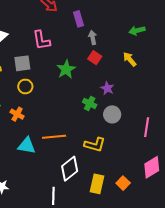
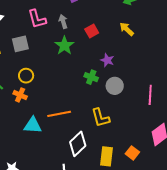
gray arrow: (93, 38) -> (63, 22), moved
red square: (95, 58) -> (92, 31), turned 32
yellow circle: (25, 86) -> (26, 76), moved
yellow L-shape: (95, 145) -> (100, 118), turned 65

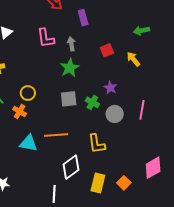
red square: (92, 31) -> (107, 50), moved
gray square: (20, 44) -> (69, 99), moved
pink line: (150, 95) -> (142, 110), moved

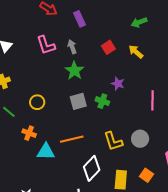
orange cross: (20, 111) -> (29, 133), moved
gray circle: (115, 114) -> (140, 139), moved

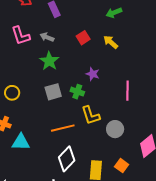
gray arrow: (72, 47) -> (47, 37), turned -48
orange line: (72, 139) -> (63, 128), moved
yellow L-shape: (113, 141) -> (91, 115), moved

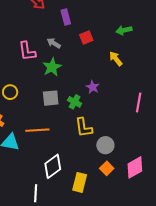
pink L-shape: (21, 36) -> (27, 51), moved
red square: (83, 38) -> (86, 37), moved
pink line: (127, 91) -> (139, 103), moved
orange line: (63, 128) -> (37, 130), moved
orange square: (122, 166) -> (107, 168), moved

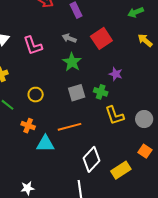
red square: (86, 37) -> (101, 38), moved, size x1.5
pink L-shape: (27, 51) -> (33, 45), moved
yellow arrow: (116, 59) -> (145, 40), moved
gray circle: (105, 145) -> (144, 119), moved
yellow rectangle: (80, 182) -> (121, 170), turned 54

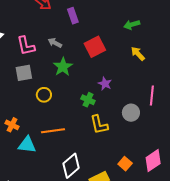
gray arrow: (69, 38) -> (55, 43), moved
gray square: (77, 93) -> (24, 73), moved
yellow circle: (36, 95) -> (44, 95), moved
gray circle: (144, 119) -> (131, 113), moved

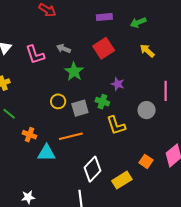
purple rectangle: (73, 16) -> (104, 17), moved, turned -70
gray square: (24, 73) -> (80, 108), moved

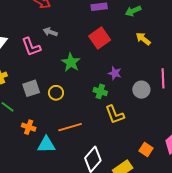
gray arrow: (64, 49) -> (50, 32), moved
gray square: (80, 108) -> (31, 88), moved
gray circle: (147, 110) -> (141, 90), moved

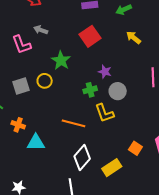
gray circle: (141, 90) -> (118, 91), moved
green cross: (100, 91) -> (90, 90), turned -32
yellow circle: (56, 93) -> (45, 81), moved
orange line: (70, 127) -> (73, 123), moved, turned 30

